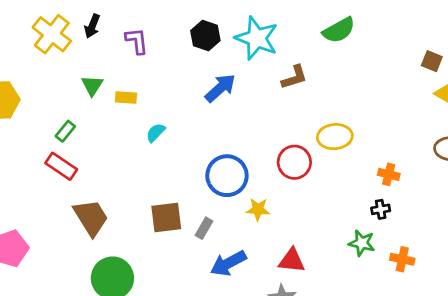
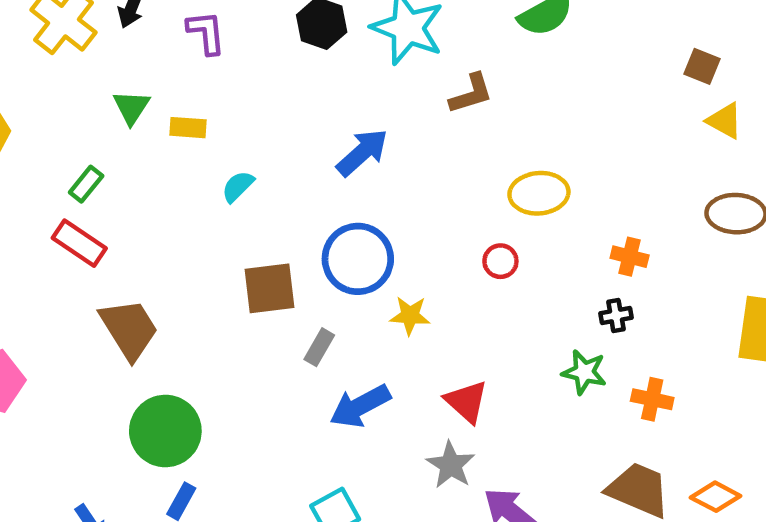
blue arrow: (220, 88) -> (362, 152), moved
red circle: (294, 162) -> (500, 261), moved, size x0.6
brown square: (166, 217) -> (270, 288), moved
red triangle: (292, 261) -> (467, 402), turned 36

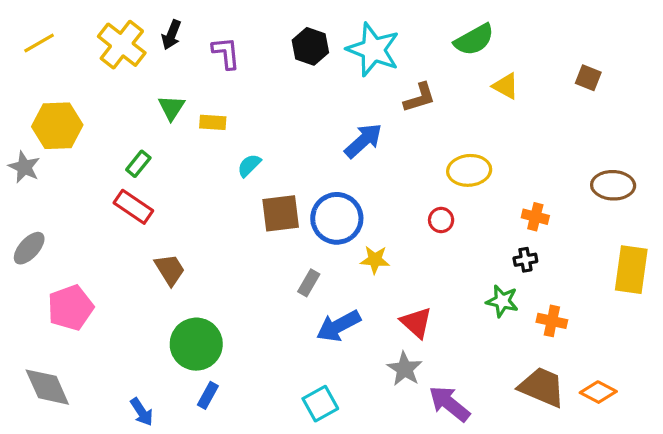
yellow triangle: (725, 121) -> (506, 86), moved
blue arrow: (362, 152) -> (363, 141), moved
brown square: (270, 288) -> (281, 213), moved
brown trapezoid: (129, 329) -> (170, 270), size x0.7

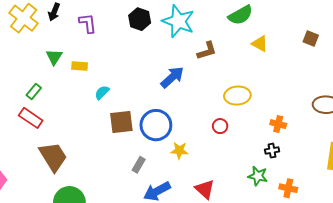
brown trapezoid: (170, 270) -> (53, 157), size x1.5

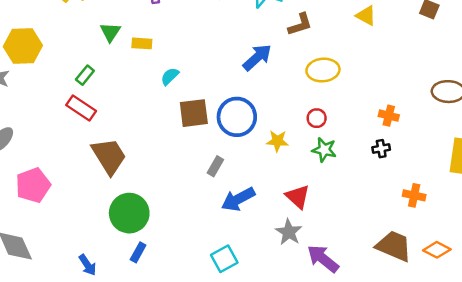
yellow ellipse: (237, 96) -> (323, 70), moved
yellow star: (179, 151) -> (277, 141), moved
green star: (258, 176) -> (324, 150), moved
orange cross: (288, 188) -> (414, 195), moved

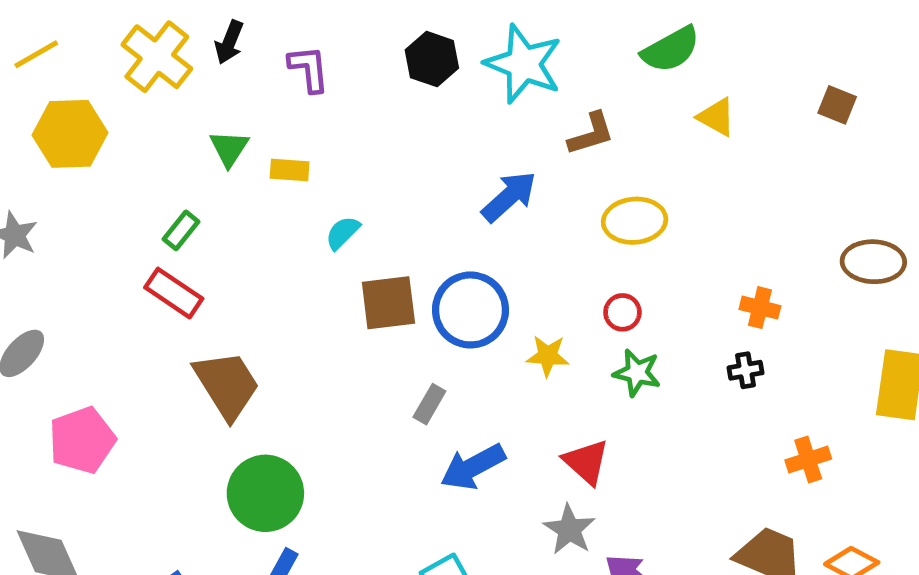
yellow hexagon: (23, 46) -> (70, 134), moved
orange cross: (414, 195) -> (808, 460), turned -30

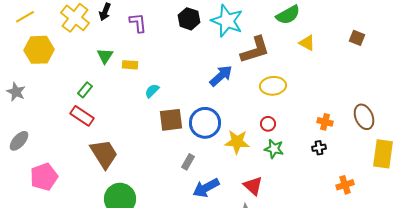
brown L-shape: (591, 134) -> (255, 50), size x1.5
brown ellipse: (873, 262) -> (364, 117), moved, turned 65
yellow star: (548, 356) -> (237, 142), size x1.4

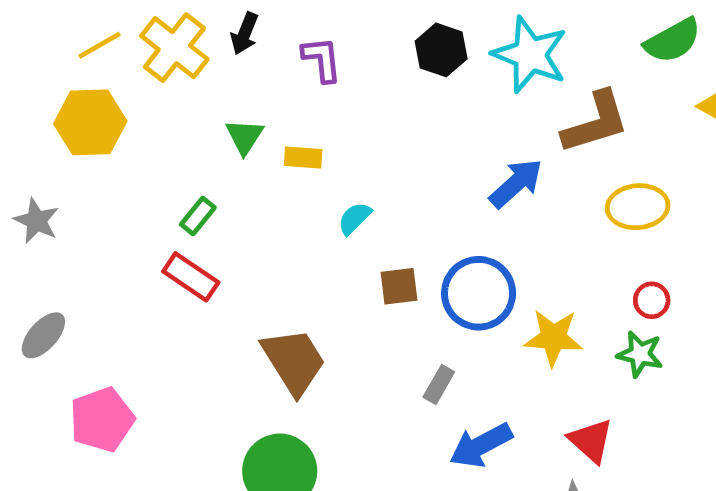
yellow line: (25, 17) -> (100, 45), moved
brown square: (171, 120) -> (399, 286), size x0.7
red circle: (268, 124) -> (652, 300), moved
brown trapezoid: (104, 154) -> (294, 361), moved

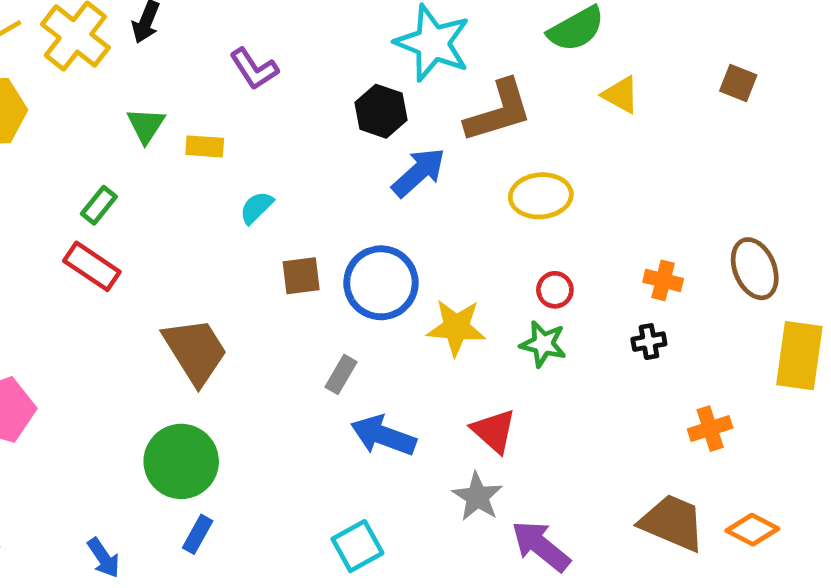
black hexagon: (441, 50) -> (381, 111), moved
purple L-shape: (322, 59) -> (254, 69), moved, turned 153
blue arrow: (481, 445) -> (383, 436), turned 48

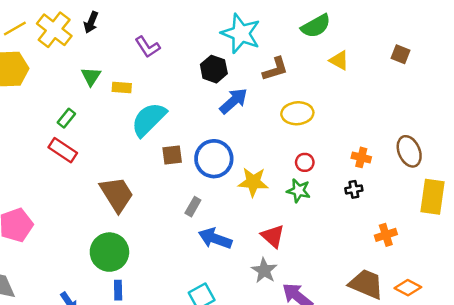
brown L-shape: (498, 111) -> (275, 69), size x0.7
cyan semicircle: (256, 208) -> (149, 119), size x2.0
blue rectangle: (198, 534) -> (118, 290), turned -30

